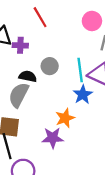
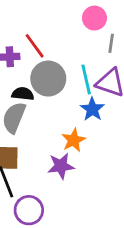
red line: (40, 17) -> (35, 46), moved
gray circle: (50, 66) -> (48, 79), size x1.6

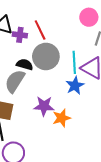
orange star: (73, 140) -> (62, 118), moved
purple star: (61, 166) -> (44, 106), moved

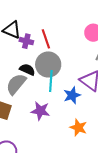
cyan line: (74, 62) -> (51, 81), moved
orange star: (62, 118) -> (78, 128), moved, turned 30

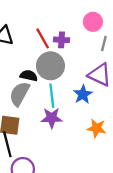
purple cross: (26, 41) -> (62, 40), moved
cyan line: (51, 81) -> (52, 96), moved

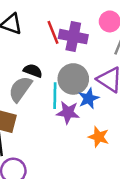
purple cross: (62, 40) -> (73, 37), size x1.6
gray circle: (50, 66) -> (73, 79), moved
purple star: (52, 118) -> (68, 112), moved

